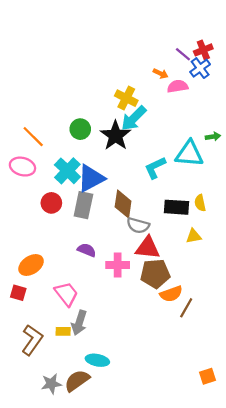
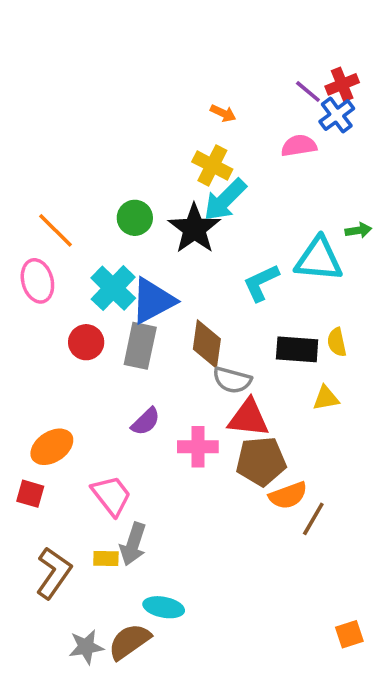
orange arrow: (160, 73) -> (223, 113), moved
pink ellipse: (22, 167) -> (37, 281), turned 60
purple semicircle: (87, 250) -> (146, 422), turned 114

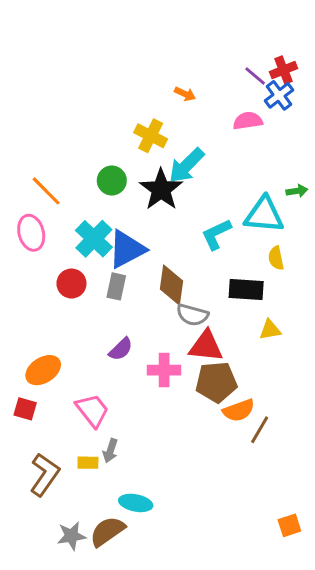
yellow cross: (212, 166) -> (151, 136), moved
yellow semicircle: (337, 342) -> (276, 258), moved
gray rectangle: (140, 346) -> (116, 286), size x0.7
gray arrow: (133, 544) -> (110, 451), size x0.7

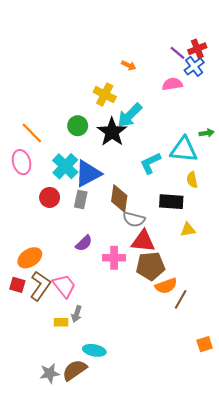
brown L-shape: (45, 475) -> (40, 286), moved
orange square: (289, 525) -> (205, 344), moved

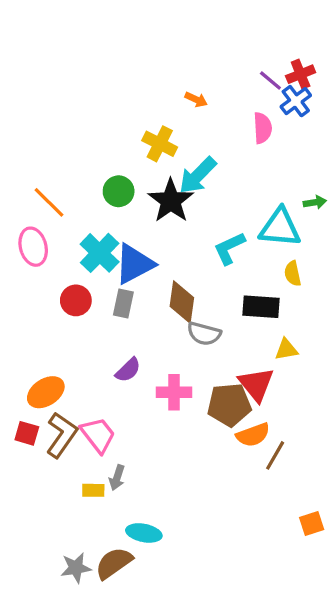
pink semicircle: (172, 84) -> (263, 128), turned 96
red triangle: (143, 241) -> (256, 384), moved, turned 45

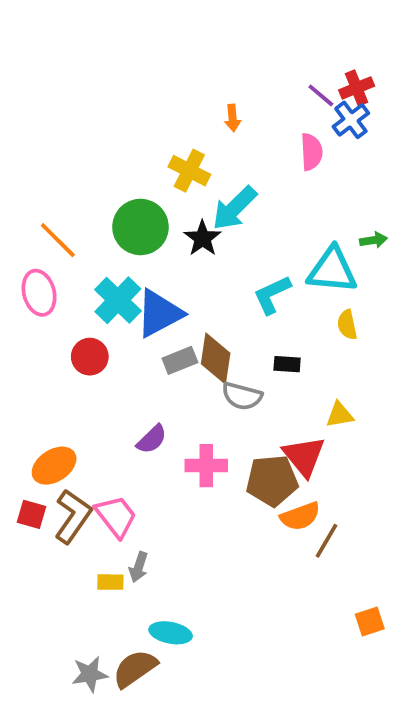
orange arrow: (196, 99) -> (233, 118), turned 60
green circle: (119, 191) -> (140, 227), size x1.5
black star: (171, 201) -> (202, 238), size x0.7
gray rectangle: (123, 304) -> (180, 360), moved, turned 56
black rectangle: (261, 307) -> (287, 364), moved, size x0.6

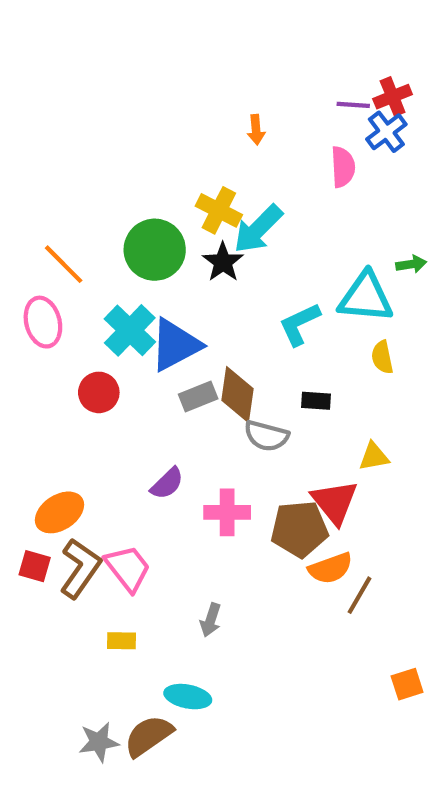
purple line: (321, 95) -> (353, 105), turned -36
yellow cross: (189, 171) -> (219, 210), moved
gray arrow: (139, 567) -> (211, 620), moved

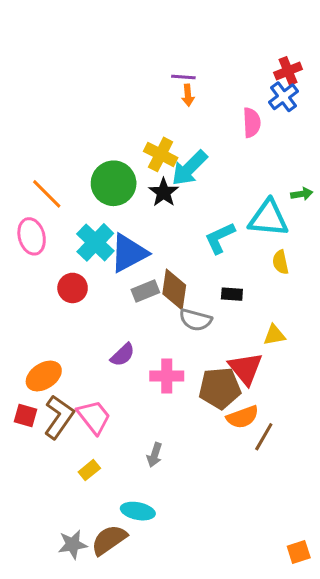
purple line: (353, 105) -> (183, 77), moved
yellow rectangle: (122, 641) -> (89, 470), turned -40
orange square: (407, 684) -> (299, 552), moved

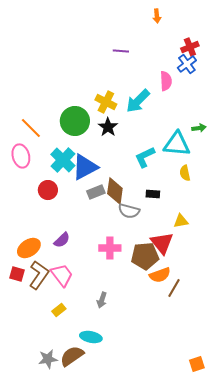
orange arrow: (188, 95) -> (157, 16), moved
cyan arrow: (189, 168) -> (138, 101), moved
purple semicircle: (123, 355) -> (62, 240), moved

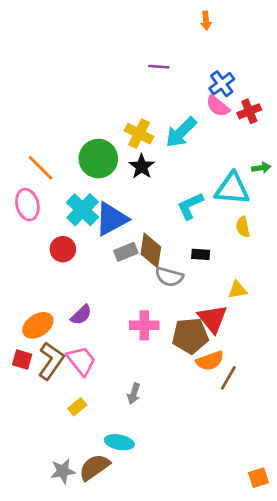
red cross: (190, 47) -> (249, 111), moved
blue cross: (187, 64) -> (222, 84), moved
pink semicircle: (166, 81) -> (218, 106), turned 132

